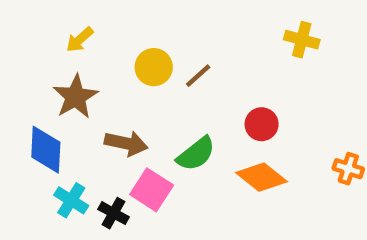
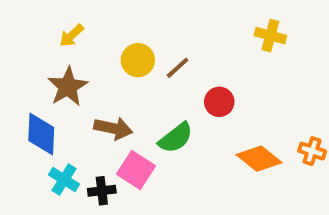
red circle: (262, 124) -> (219, 102), moved
orange diamond: (262, 177) -> (259, 159), moved
black cross: (114, 213) -> (102, 191), turned -36

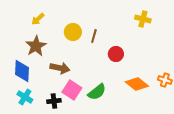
brown line: (178, 68) -> (94, 36), turned -32
green semicircle: (176, 138) -> (97, 92), moved
cyan cross: (64, 179) -> (25, 97), moved

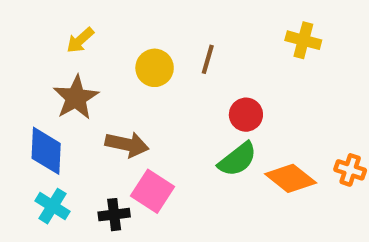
brown line: (94, 36) -> (208, 59), moved
green semicircle: (97, 92) -> (237, 159), moved

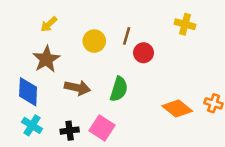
red circle: (246, 115) -> (144, 53), moved
green semicircle: (237, 159) -> (119, 89), moved, turned -35
pink square: (152, 191) -> (102, 128), moved

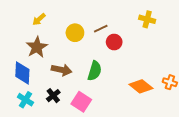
brown line: (127, 36) -> (101, 29), turned 48
black cross: (70, 131) -> (53, 96), moved, turned -32

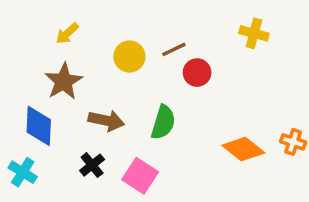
cyan cross: (25, 100) -> (23, 172), moved

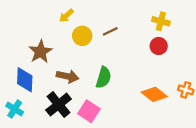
yellow arrow: (67, 33) -> (66, 16), moved
red circle: (197, 73) -> (159, 46), moved
black cross: (92, 165) -> (59, 105), size x1.6

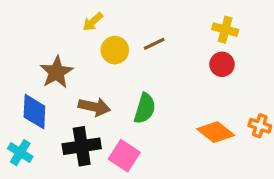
black cross: (59, 105) -> (82, 146), turned 30

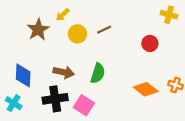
yellow cross: (225, 30) -> (169, 15), moved
brown star: (56, 72) -> (38, 30), moved

